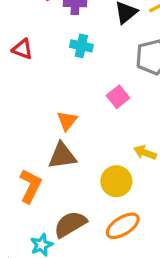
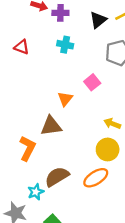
orange triangle: (67, 121) -> (65, 99), moved
yellow circle: (116, 181) -> (108, 149), moved

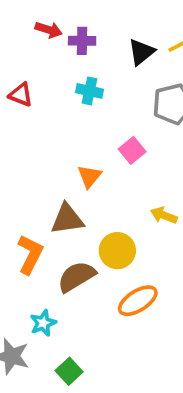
yellow circle: (108, 149) -> (117, 251), moved
brown semicircle: (57, 177) -> (77, 277), moved

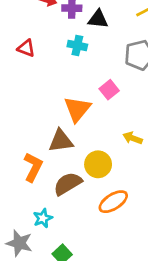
black triangle: (141, 52) -> (98, 19), moved, turned 45
orange triangle: (89, 176) -> (77, 109), size x1.5

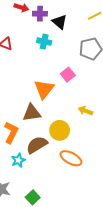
black triangle: (98, 19) -> (60, 22), turned 35
orange ellipse: (113, 202) -> (71, 158), turned 60
cyan star: (43, 218) -> (18, 160), moved

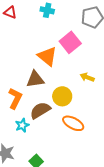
pink square: (68, 75) -> (70, 42), size x1.5
orange triangle: (44, 89) -> (47, 56), turned -30

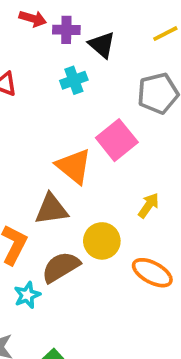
cyan cross: (47, 10) -> (74, 80), turned -32
yellow arrow: (87, 77) -> (149, 205), turned 104
orange ellipse: (73, 123) -> (152, 273), moved

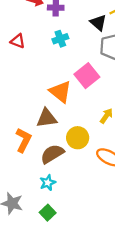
black triangle: (102, 45) -> (98, 23), moved
cyan star: (27, 295) -> (48, 183), moved

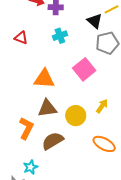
orange triangle: (60, 92) -> (44, 79), moved, turned -35
yellow circle: (78, 138) -> (76, 116), moved
cyan star: (48, 183) -> (30, 167), moved

